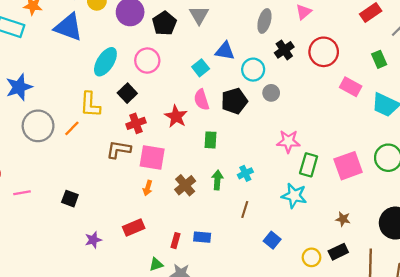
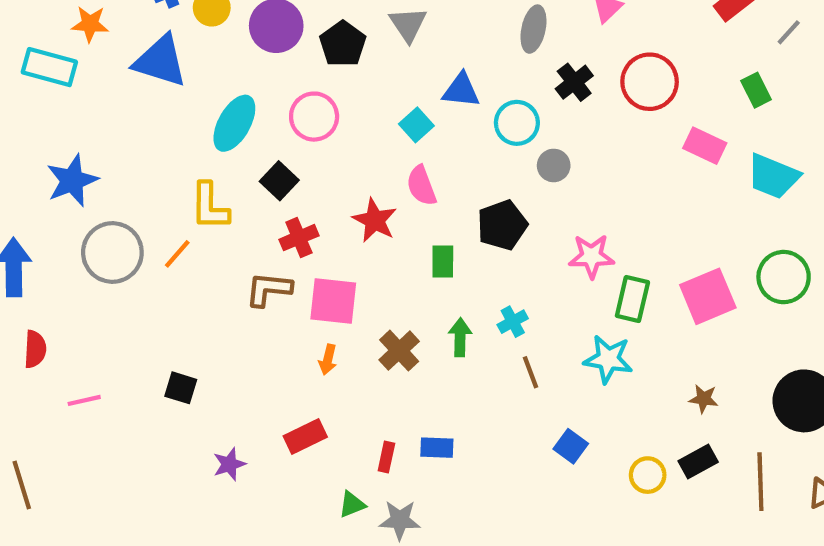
black pentagon: (234, 101) -> (502, 225), moved
pink line: (22, 193) -> (84, 400), moved
brown line: (245, 210) -> (530, 372), moved, turned -35

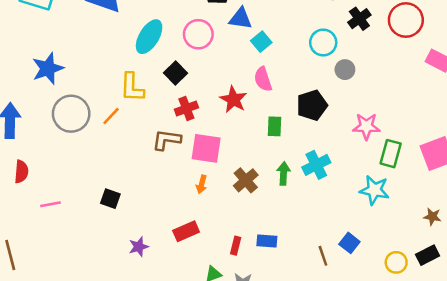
blue triangle: (461, 90) -> (241, 19), moved
cyan cross: (513, 322) -> (316, 165), size x1.5
brown line: (530, 372) -> (323, 256), moved

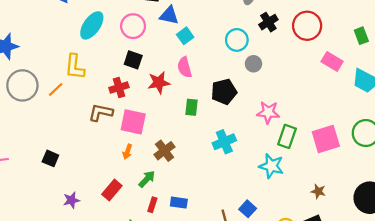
black square: (175, 73) -> (133, 60), moved, turned -30
red star: (233, 100) -> (159, 83), turned 30
green arrow: (284, 173) -> (147, 179), moved, turned 36
red rectangle: (186, 231) -> (112, 190), turned -30

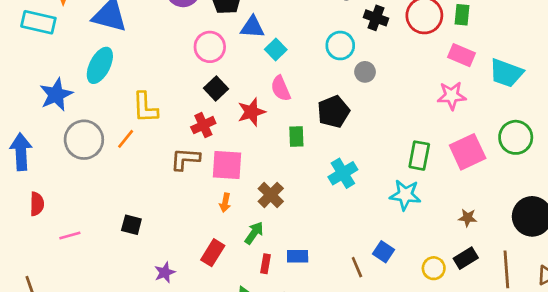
black cross: (268, 22) -> (376, 18), turned -30
cyan ellipse: (92, 25) -> (100, 65), moved
green rectangle: (361, 36) -> (462, 15), moved, turned 35
black square: (133, 60) -> (216, 88), turned 36
pink star: (268, 112) -> (452, 96), moved

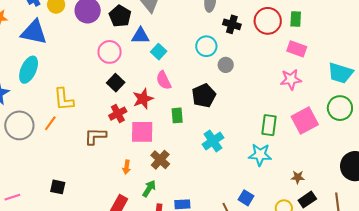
cyan trapezoid: (506, 73) -> (341, 73), moved
red cross: (203, 125) -> (118, 114), moved
pink square: (227, 165) -> (142, 132), moved
brown star: (468, 218) -> (298, 177), moved

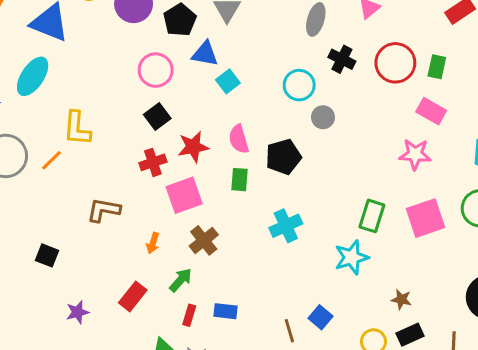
pink semicircle: (164, 80) -> (239, 139), moved
pink square: (142, 132) -> (184, 195), turned -30
brown L-shape: (95, 136) -> (104, 210), moved
cyan star: (260, 155) -> (352, 257), turned -30

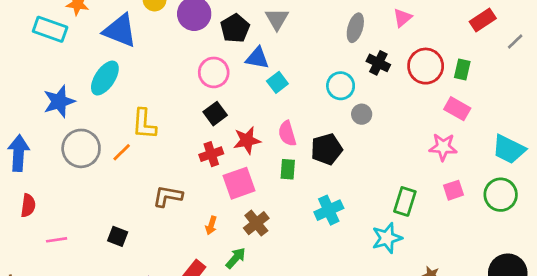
pink square: (426, 218) -> (454, 190), moved, size x0.6

